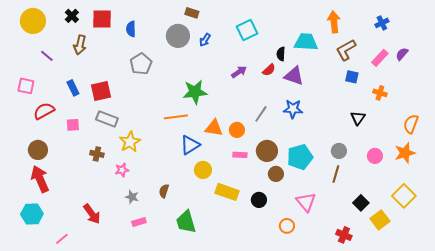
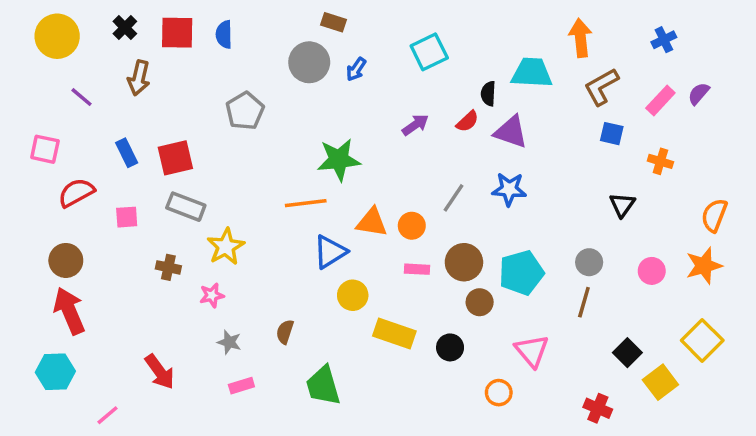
blue semicircle: (131, 29) -> (224, 34), moved

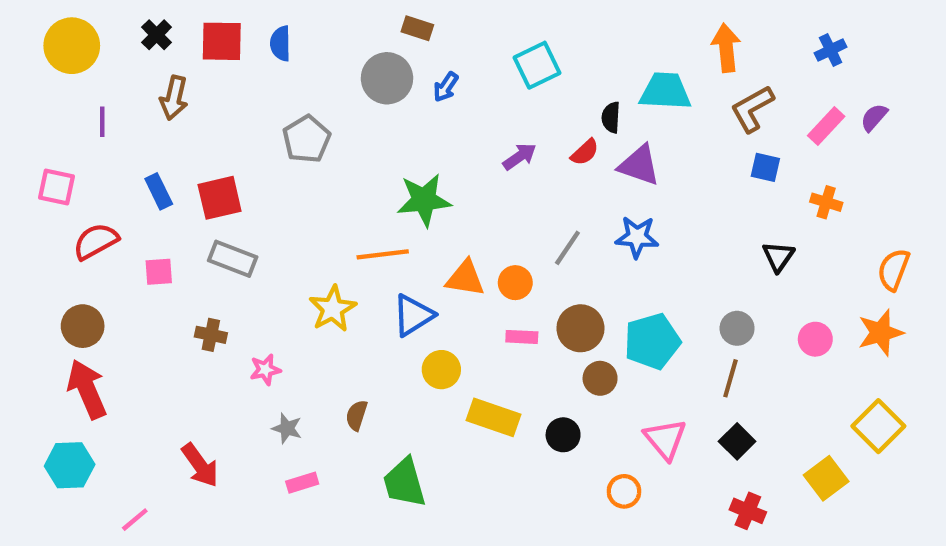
purple line: (81, 97) -> (102, 122), turned 50
yellow star: (226, 247) -> (333, 309), moved
black square: (627, 353) -> (737, 441), moved

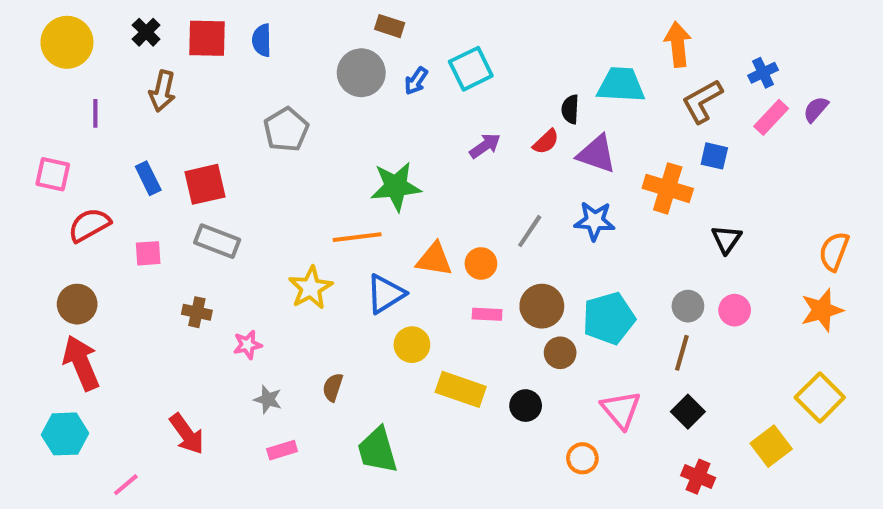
blue cross: (831, 50) -> (763, 73), moved
cyan square: (537, 65) -> (471, 69), moved
orange cross: (826, 202) -> (668, 188), moved, size x1.6
pink circle: (815, 339) -> (735, 310), moved

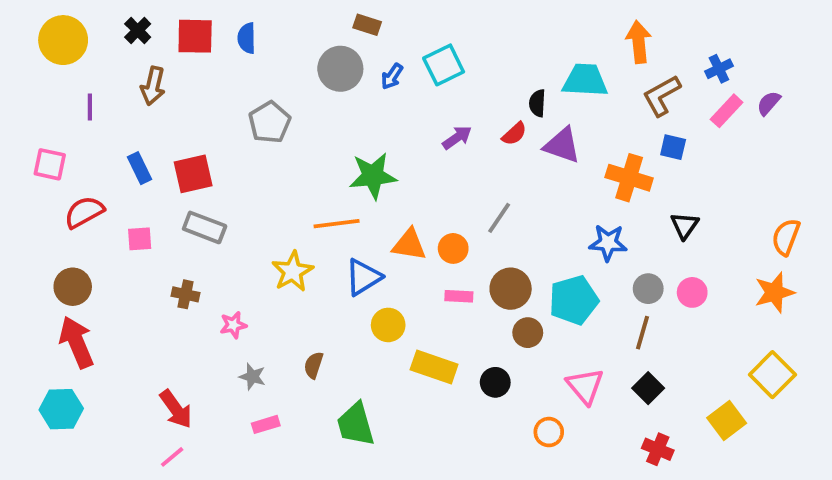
blue star: (595, 221) -> (608, 243), moved
pink line: (126, 485) -> (172, 457), moved

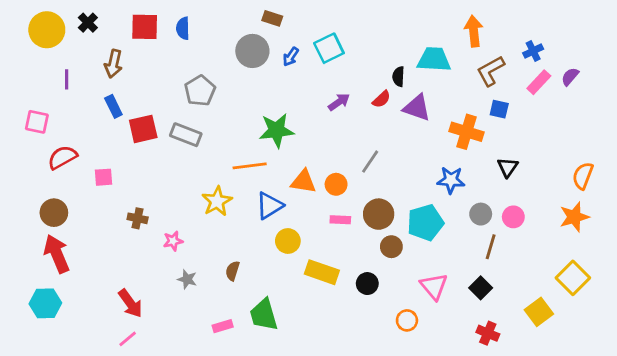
black cross: (138, 30) -> (88, 23), moved
blue rectangle: (140, 168) -> (113, 106), moved
gray rectangle: (205, 227) -> (186, 135), moved
brown line: (642, 333) -> (491, 247), moved
pink rectangle: (266, 424) -> (223, 326), moved

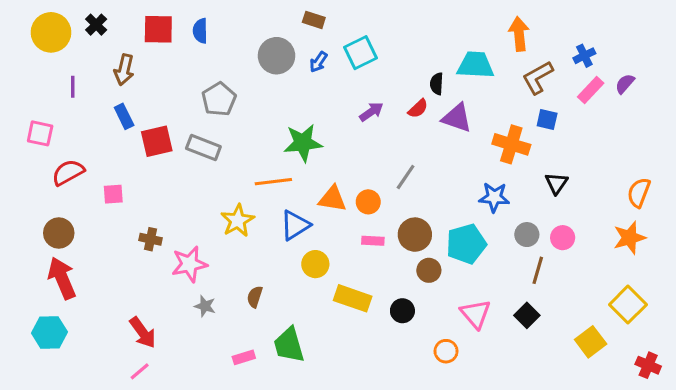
brown rectangle: (272, 18) -> (314, 20), moved
pink star: (173, 241) -> (189, 264), size x1.6
red cross: (488, 333) -> (648, 365), moved

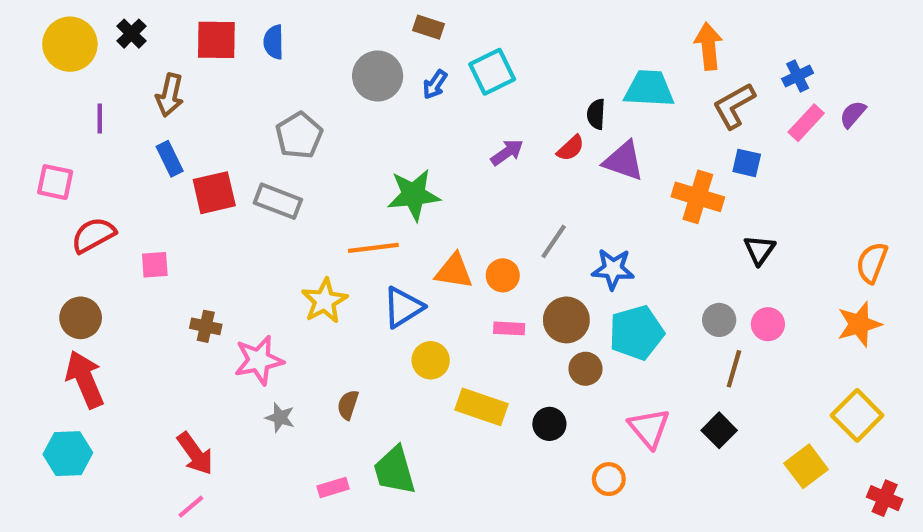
blue star: (494, 197) -> (613, 269), moved

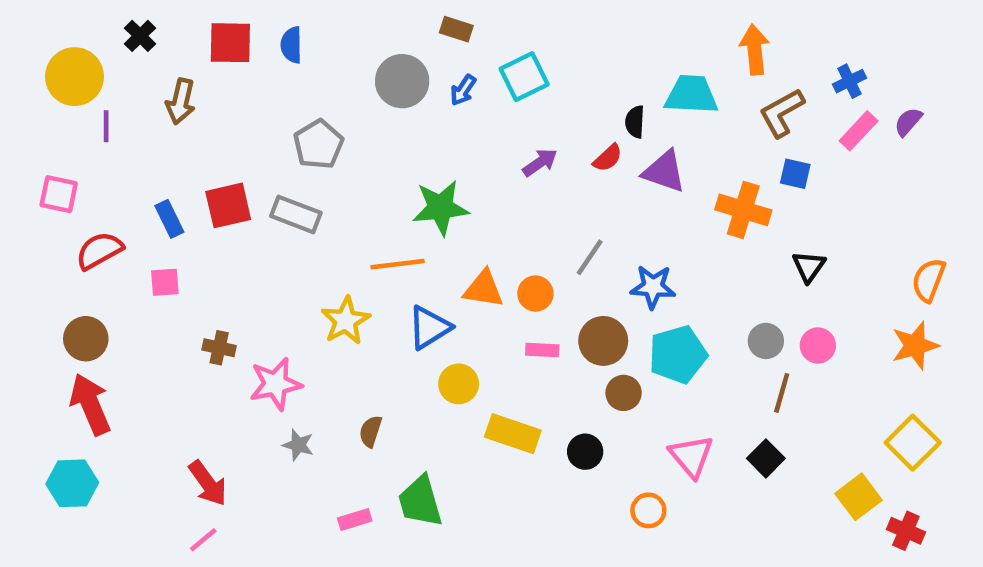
yellow circle: (70, 44) -> (75, 77), moved
blue rectangle: (170, 159) -> (169, 219), moved
red cross: (885, 498) -> (906, 531), moved

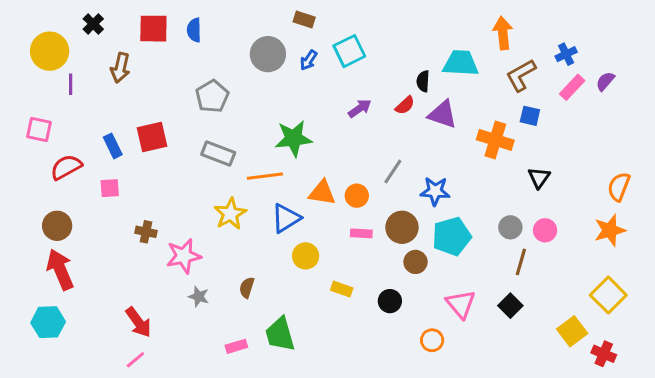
gray rectangle: (296, 214) -> (218, 154), moved
yellow rectangle: (513, 434) -> (342, 289), size x0.6

